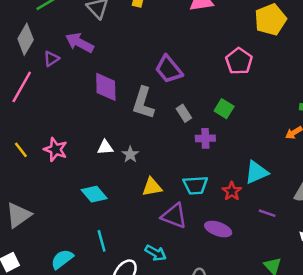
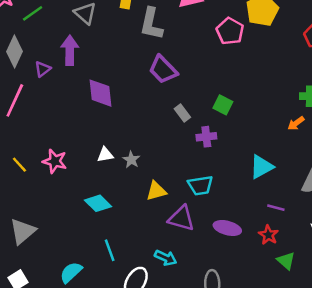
purple arrow: (79, 43) -> (70, 50), turned 68
pink pentagon: (239, 61) -> (230, 31), moved
gray L-shape: (143, 103) -> (151, 24), moved
red star: (232, 191) -> (268, 235), moved

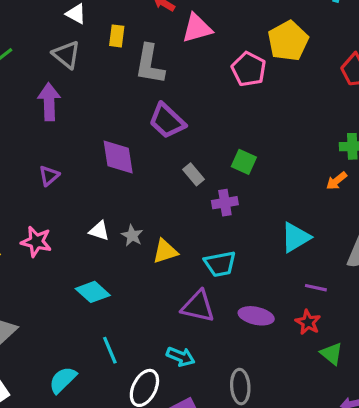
purple triangle: (43, 69) -> (49, 176), moved
purple diamond: (100, 93) -> (118, 157), moved
white triangle: (105, 155) -> (99, 231), turned 30
yellow triangle: (156, 191) -> (165, 251), moved

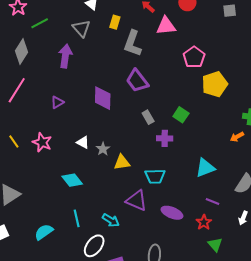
yellow pentagon: (288, 41) -> (215, 84), moved
cyan arrow: (181, 357) -> (111, 220), moved

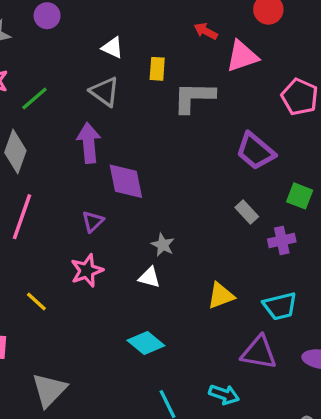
gray L-shape: (133, 43) -> (194, 97), turned 84
purple trapezoid: (137, 81) -> (255, 151), moved
purple diamond: (103, 98) -> (126, 181), moved
pink star: (42, 142) -> (87, 271), moved, turned -30
gray star: (103, 149) -> (163, 245), moved

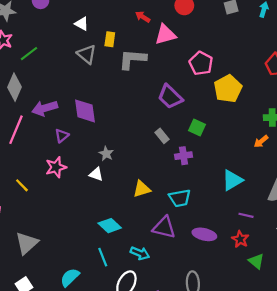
gray triangle: (105, 92) -> (87, 54), moved
purple arrow: (89, 143) -> (45, 108), moved, turned -105
cyan diamond: (146, 343) -> (110, 226), moved

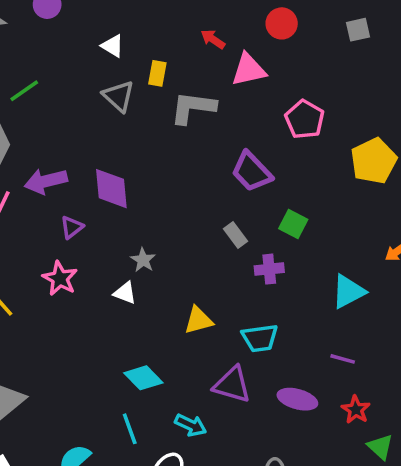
yellow pentagon: (228, 89) -> (374, 161), moved
pink star: (56, 167) -> (60, 278), turned -30
cyan triangle: (232, 180) -> (348, 291), moved
purple line: (246, 215) -> (343, 359), moved

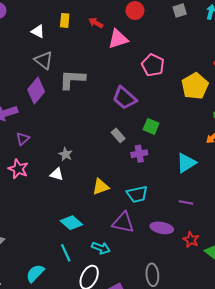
yellow rectangle: (157, 73) -> (65, 20), moved
gray L-shape: (193, 108) -> (72, 79), moved
purple diamond: (111, 189) -> (36, 91), moved, turned 50
red star: (356, 410) -> (191, 240), moved

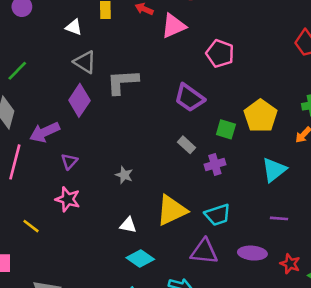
yellow pentagon: (195, 86) -> (261, 116), moved
white triangle: (57, 174) -> (128, 225), moved
yellow triangle: (101, 187) -> (172, 210), size x1.5

